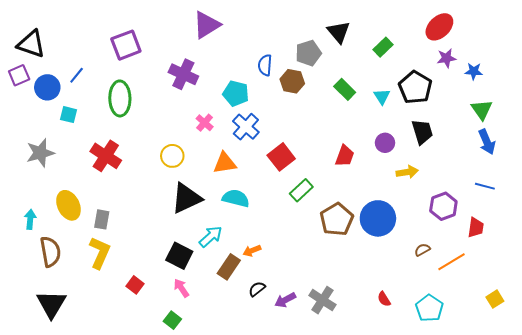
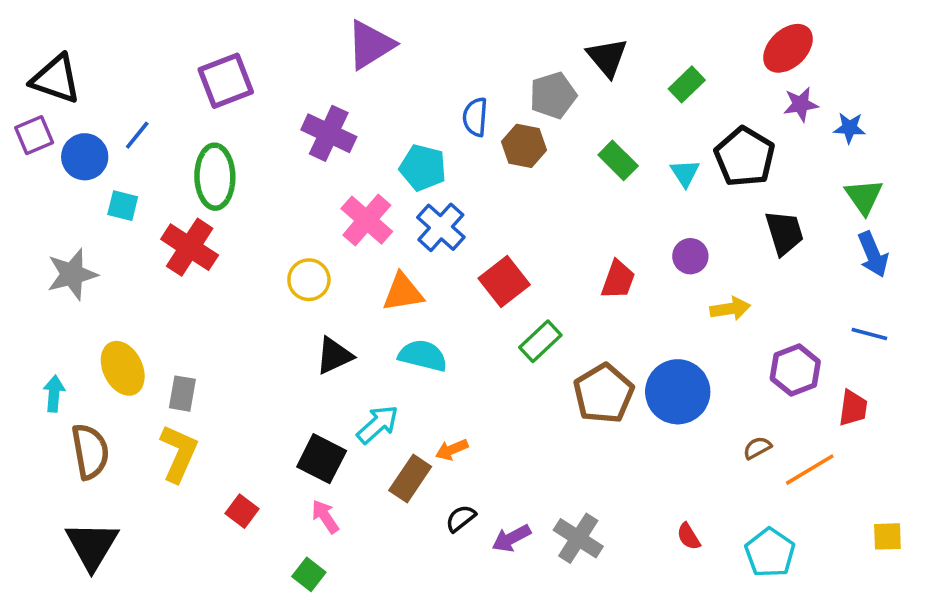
pink cross: (205, 123) -> (367, 220), size x1.6
black trapezoid: (422, 132) -> (784, 233), moved
red cross: (106, 156) -> (190, 247), moved
black triangle: (186, 198) -> (334, 356), size x0.7
yellow square: (495, 299) -> (887, 536), turned 30

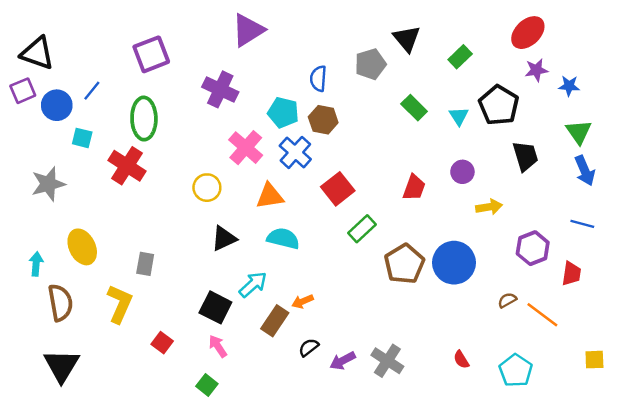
brown hexagon: (524, 146) -> (323, 120), moved
gray rectangle: (182, 394) -> (145, 264), moved
orange line: (810, 470) -> (542, 315), turned 68

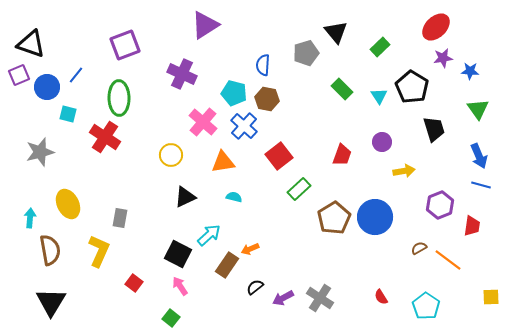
blue arrow: (585, 171) -> (479, 156), moved
cyan semicircle: (283, 238) -> (234, 197), size x0.6

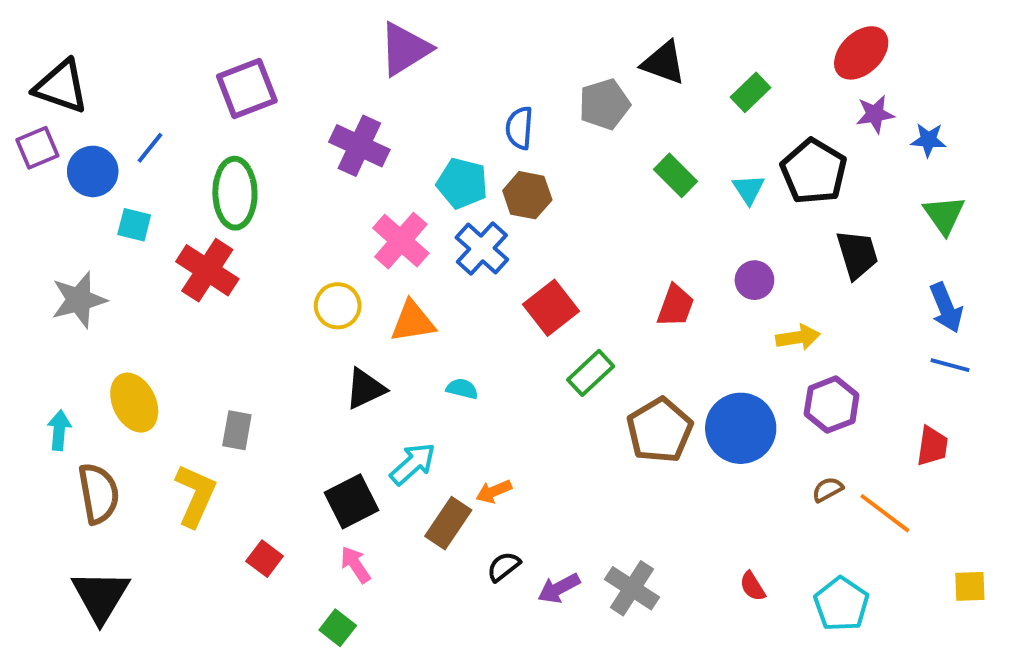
black triangle: (336, 32) -> (664, 63), turned -30
orange triangle: (223, 162) -> (413, 322), moved
purple hexagon: (440, 205) -> (832, 405), moved
black square: (178, 254) -> (351, 501), turned 36

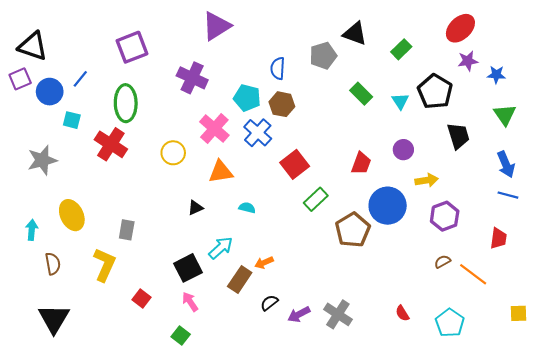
yellow circle: (338, 306) -> (173, 153), moved
black triangle: (365, 389) -> (195, 208), size x0.7
blue circle: (741, 428) -> (388, 206), moved
brown semicircle: (99, 493) -> (53, 264), size x0.7

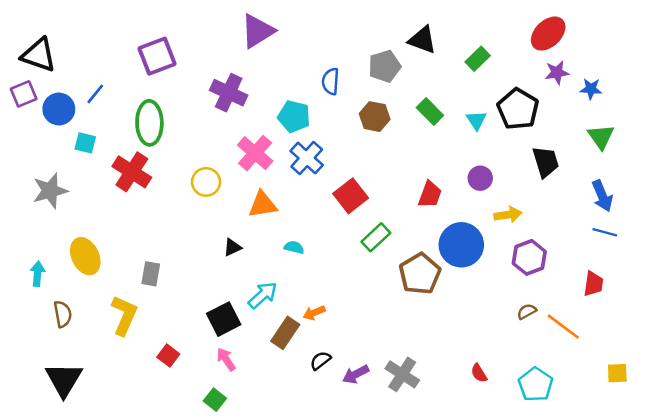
brown hexagon: (282, 104) -> (375, 117), moved

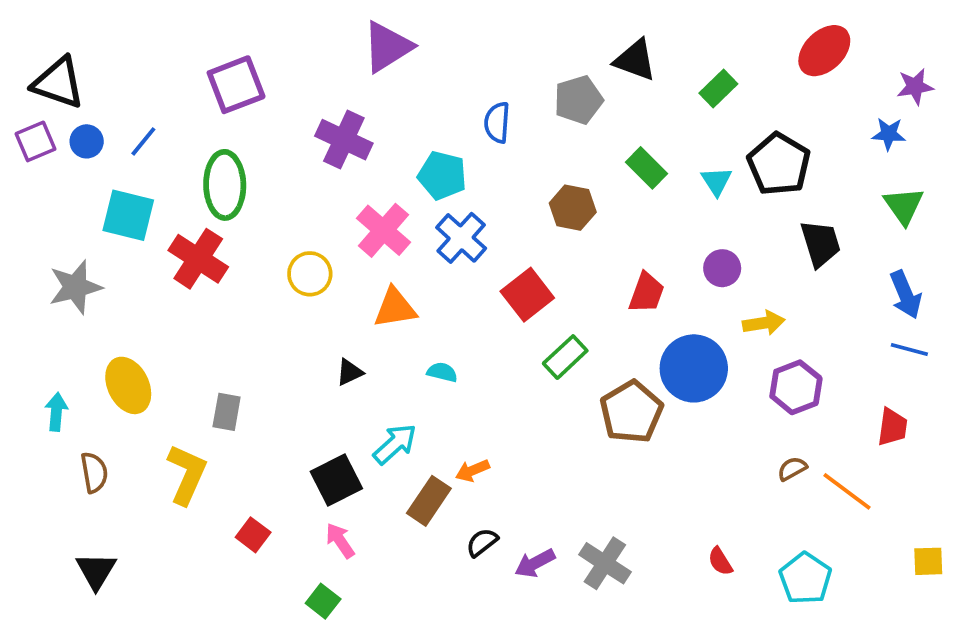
purple star: (557, 73) -> (915, 87), moved
blue circle: (59, 109) -> (87, 141), moved, size x0.7
brown hexagon: (375, 117) -> (573, 208), moved
cyan square: (85, 143) -> (128, 215), size x1.6
black triangle: (64, 379) -> (96, 571), size x0.7

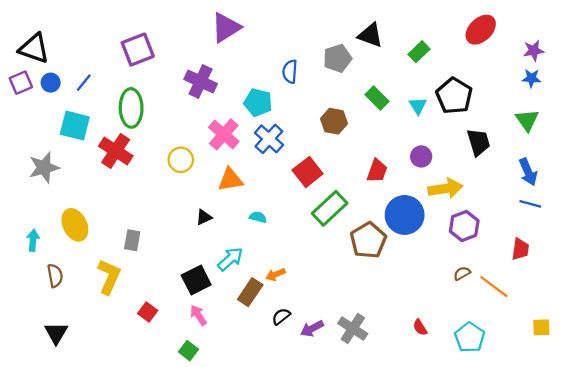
blue star: (889, 134) -> (531, 78), moved
yellow arrow: (764, 323) -> (445, 188), size x1.4
green rectangle: (565, 357) -> (330, 208), size x1.4

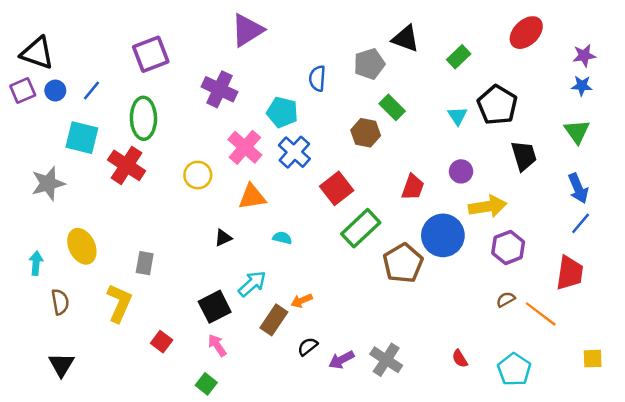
green rectangle: (377, 98) -> (392, 107), moved
blue line: (530, 204) -> (581, 223), turned -65
red trapezoid: (520, 249) -> (570, 273), size x1.4

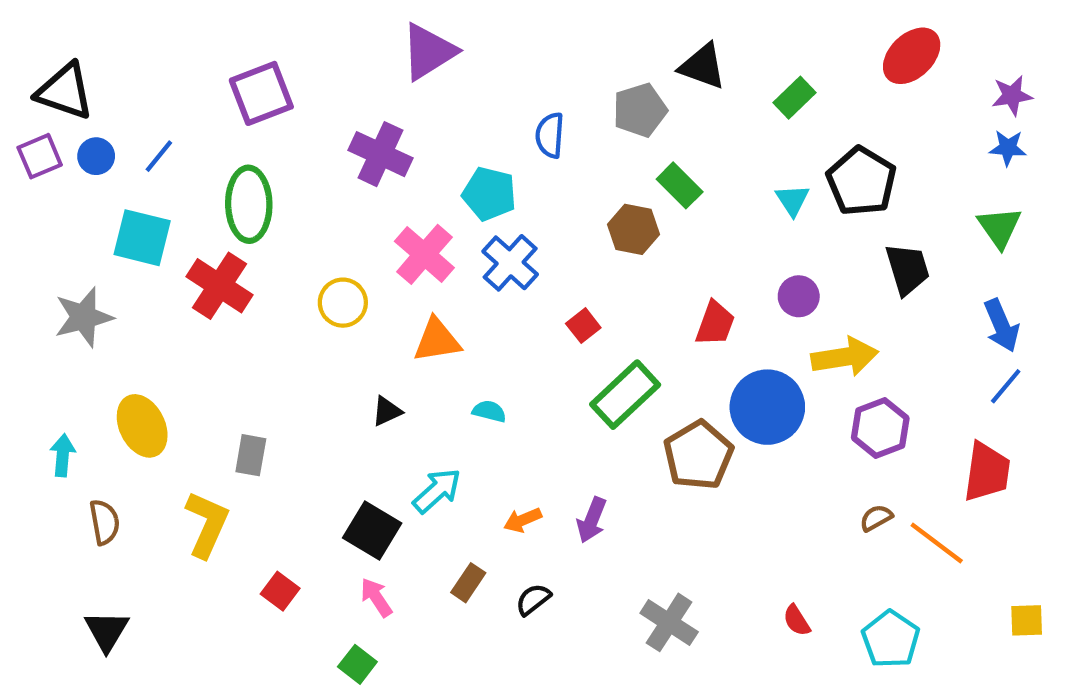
red square: (337, 188) -> (583, 326), size x0.6
black square: (215, 307) -> (372, 530), turned -32
brown rectangle: (274, 320) -> (468, 583), moved, size x0.7
purple arrow: (341, 360) -> (592, 520), moved, turned -40

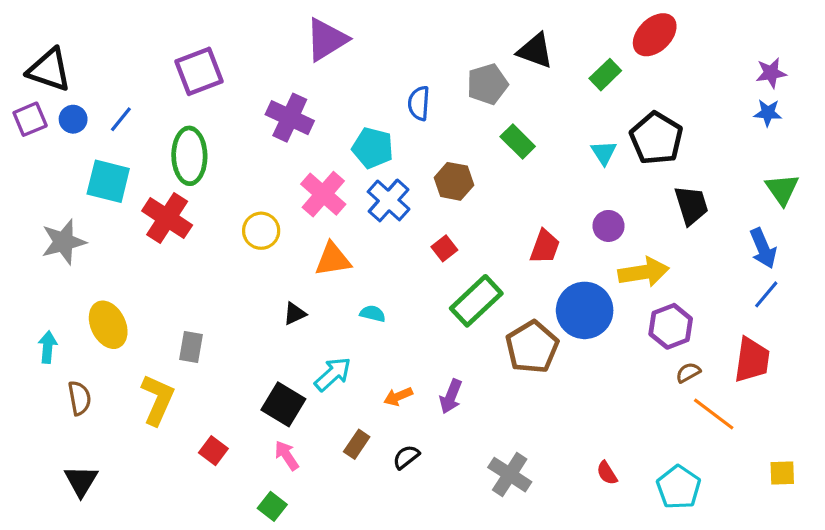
red ellipse: (912, 56) -> (655, 35), moved
green triangle: (999, 227) -> (782, 189), moved
brown hexagon: (634, 229) -> (454, 181), moved
brown semicircle: (876, 518) -> (688, 373), moved

